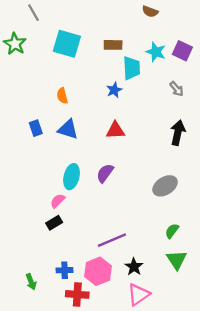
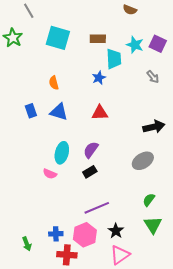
black arrow: (178, 133) -> (154, 127), moved, turned 65
pink semicircle: (58, 201) -> (50, 174), turned -112
black rectangle: (54, 223) -> (90, 172), moved

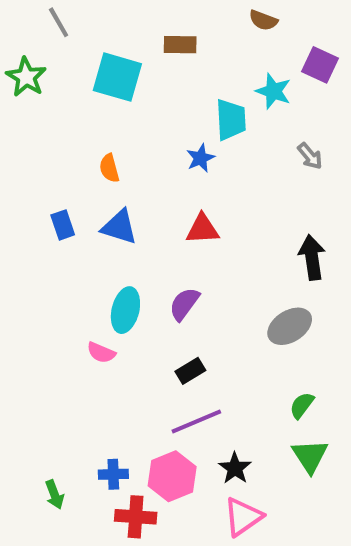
brown rectangle: (98, 39) -> (180, 45), moved
purple square: (158, 44) -> (320, 65), moved
black arrow: (154, 127) -> (312, 257), turned -85
black rectangle: (90, 172) -> (190, 371), moved

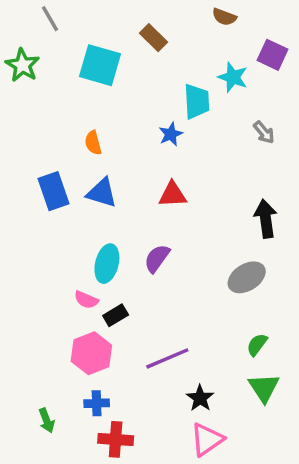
brown rectangle: (180, 45) -> (154, 38), turned 44
blue rectangle: (63, 225) -> (53, 191), size x1.5
black rectangle: (190, 371) -> (116, 315), moved
pink hexagon: (172, 476) -> (91, 353), moved

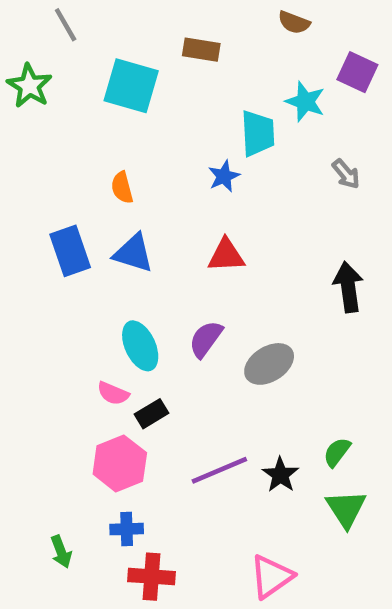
brown rectangle: (154, 38) -> (201, 50), turned -36
cyan ellipse: (107, 264) -> (140, 346), turned -39
gray ellipse: (247, 277) -> (269, 364), moved
black star: (200, 398) -> (280, 475), moved

